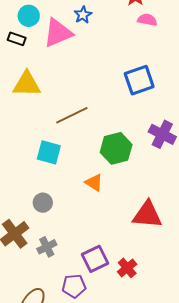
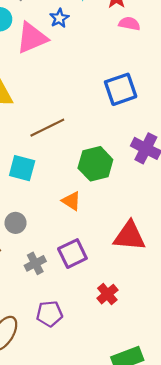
gray cross: (47, 247) -> (35, 263), moved
purple square: (95, 259) -> (72, 254), moved

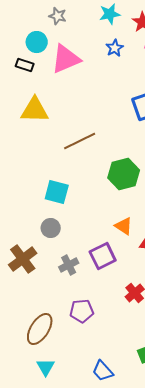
blue star: (59, 18) -> (115, 48), moved
cyan square: (22, 168) -> (57, 192), moved
orange triangle: (71, 201) -> (124, 226), moved

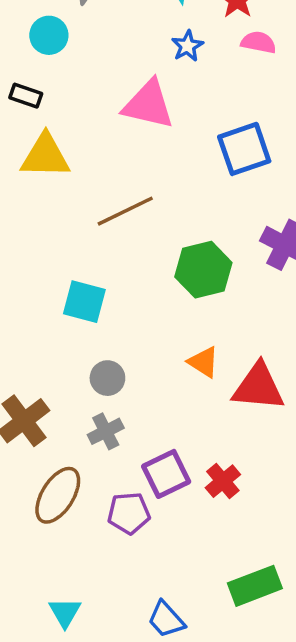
pink triangle: (66, 59) -> (148, 105), moved, turned 36
black rectangle: (25, 65) -> (26, 96), moved
gray circle: (51, 228) -> (107, 378), moved
purple square: (103, 256) -> (166, 474), moved
brown ellipse: (40, 329) -> (58, 495), moved

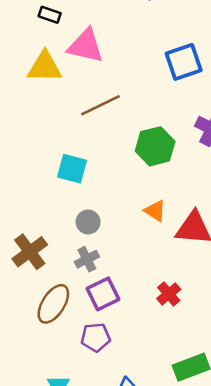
black rectangle: (26, 96) -> (50, 15), moved
pink triangle: (148, 105) -> (86, 46), moved
purple square: (166, 474) -> (103, 294), moved
purple pentagon: (129, 513) -> (96, 337), moved

